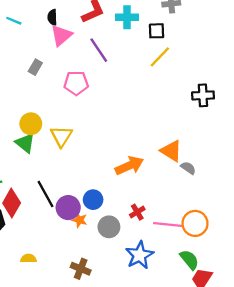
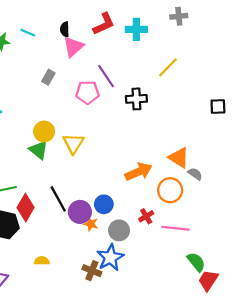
black square: (157, 31) -> (218, 106), moved
purple line: (99, 50) -> (106, 76), moved
black cross: (203, 95) -> (136, 99), moved
orange circle: (195, 223) -> (170, 190), moved
blue star: (140, 255) -> (110, 258), moved

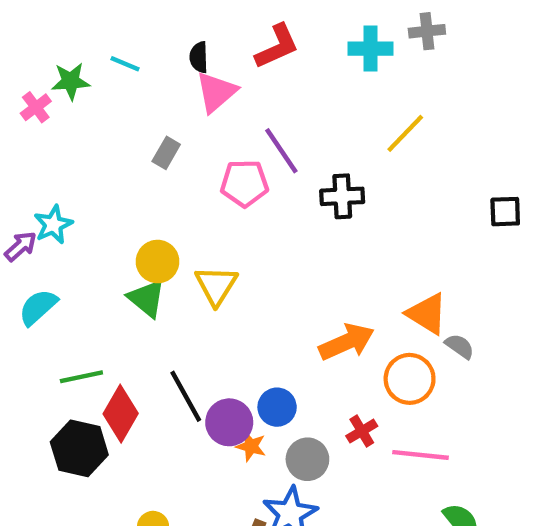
cyan cross: (136, 29) -> (370, 49), moved

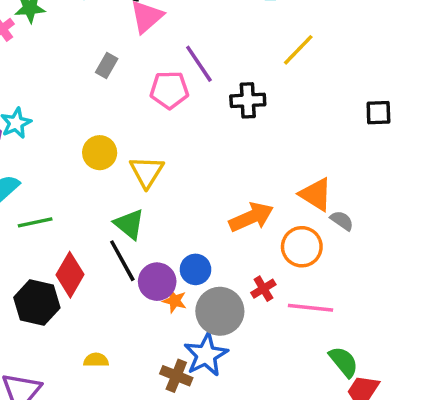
green triangle: (147, 298) -> (129, 224), moved
green line: (81, 377) -> (35, 222), moved
gray circle: (307, 459) -> (220, 311), size x1.4

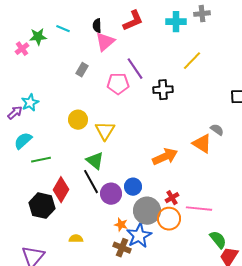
gray semicircle: (342, 221) -> (217, 130), moved
orange circle: (302, 247) -> (169, 219), moved
orange star: (175, 301) -> (121, 225), moved

